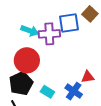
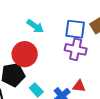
purple cross: (49, 34) -> (76, 49), moved

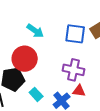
purple cross: (76, 49) -> (74, 70), moved

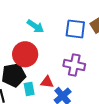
red triangle: (79, 91) -> (47, 82), moved
cyan rectangle: (36, 94) -> (29, 89), moved, turned 32

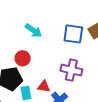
red circle: (25, 54) -> (23, 58), size x0.6

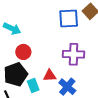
cyan arrow: (33, 31) -> (12, 29), moved

